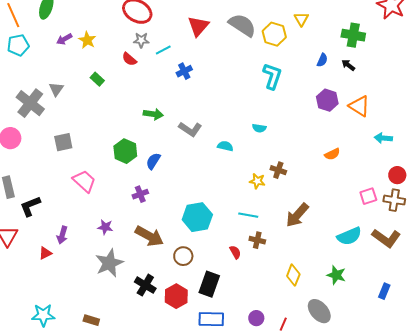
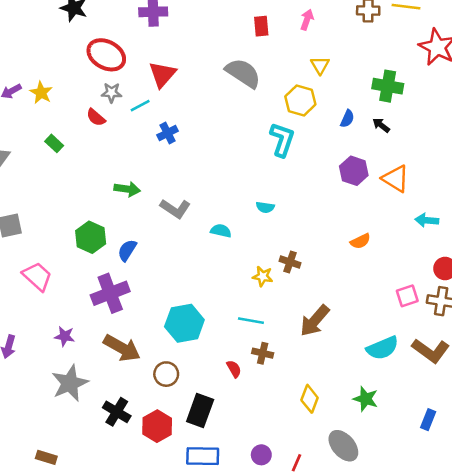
red triangle: (198, 26) -> (162, 74), moved
yellow hexagon: (274, 34) -> (300, 100), moved
purple cross: (140, 194) -> (110, 293), size x1.8

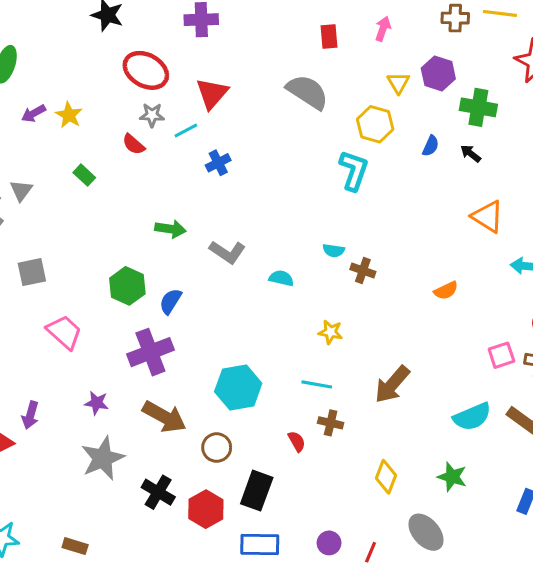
purple hexagon: (354, 171) -> (438, 73), moved
brown cross: (290, 262) -> (363, 270), moved

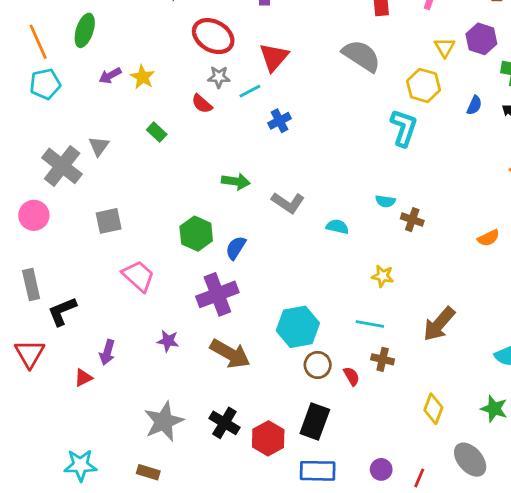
brown circle: (217, 448) -> (318, 365), moved
gray star: (103, 458) -> (164, 421), moved

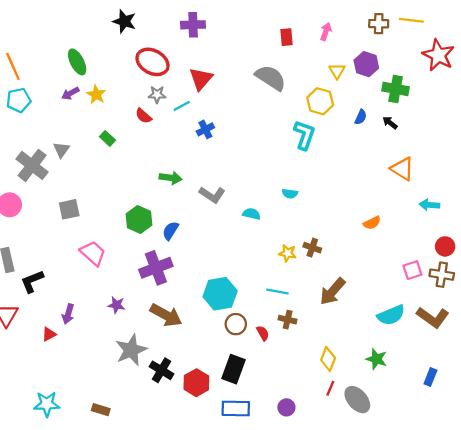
green ellipse: (85, 30) -> (77, 62), moved, turned -45
brown cross: (412, 220) -> (312, 248), moved
gray star: (164, 421) -> (131, 350), moved
red line: (419, 478) -> (330, 388), moved

